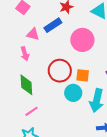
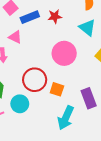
blue rectangle: (53, 25) -> (30, 17), moved
cyan circle: (73, 93) -> (20, 104), moved

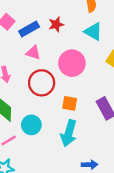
pink triangle: (15, 37) -> (33, 53), moved
red circle: (35, 80) -> (42, 83), moved
cyan arrow: (66, 118) -> (69, 133), moved

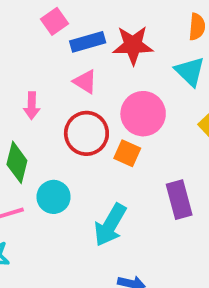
red star: (56, 24) -> (133, 45), size x1.5
orange square: (70, 103) -> (127, 153), moved

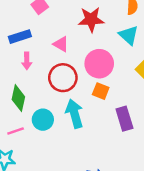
blue rectangle: (88, 42) -> (20, 37), moved
orange square: (127, 153) -> (101, 91), moved
cyan arrow: (110, 225) -> (74, 114), moved, turned 136

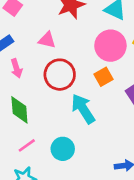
pink circle: (99, 64) -> (110, 46), moved
orange square: (101, 91) -> (104, 77), turned -35
cyan circle: (43, 120) -> (63, 149), moved

